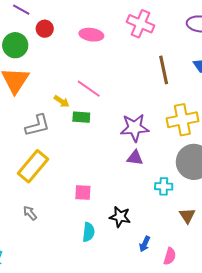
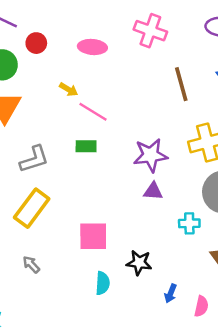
yellow arrow: (62, 101) -> (69, 89), moved
pink square: (83, 193) -> (93, 236), size x1.5

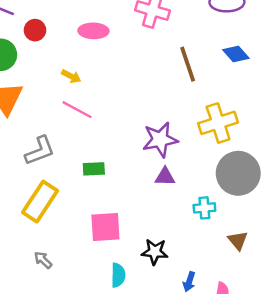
pink line: (93, 112) -> (77, 110), moved
green rectangle: (86, 146) -> (94, 169), moved

